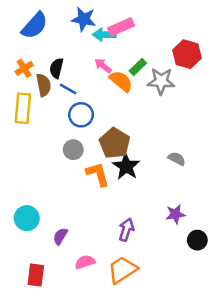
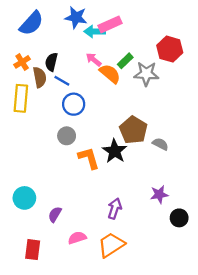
brown pentagon: (115, 143) -> (133, 130), moved

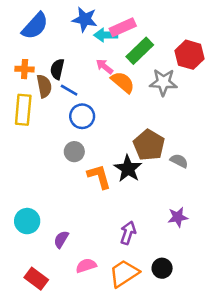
green rectangle: (125, 61) -> (140, 51), moved, size x1.5
orange cross: (22, 62) -> (25, 69), turned 35
black circle: (179, 218) -> (162, 268), moved
red rectangle: (33, 250) -> (36, 279), turned -60

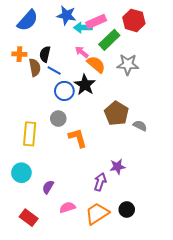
red hexagon: (190, 55) -> (134, 20), moved
yellow rectangle: (23, 110) -> (30, 134), moved
black star: (128, 169) -> (85, 85), moved
purple star: (178, 217) -> (118, 167), moved

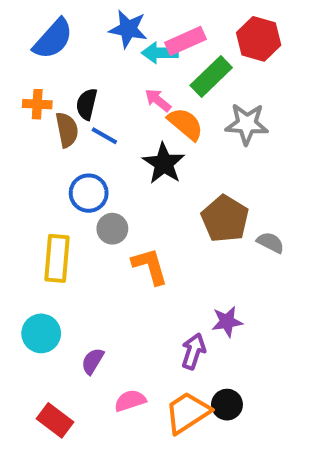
blue circle: (64, 91) -> (89, 193), moved
black circle: (127, 209) -> (227, 405), moved

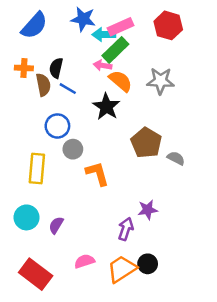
green rectangle: (211, 76) -> (115, 50), moved
pink arrow: (158, 100) -> (103, 65), turned -30
purple semicircle: (93, 361) -> (56, 225), moved
red rectangle: (55, 420) -> (36, 274), size x1.4

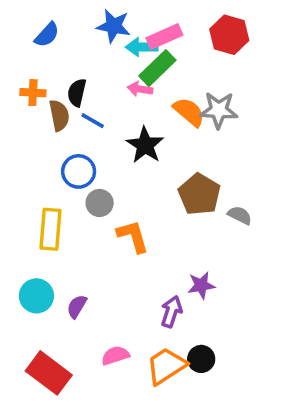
blue semicircle: (34, 25) -> (47, 35), size x0.7
orange semicircle: (121, 81) -> (189, 112), moved

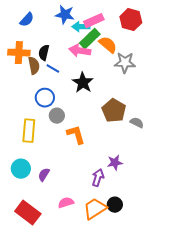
pink arrow: (140, 89) -> (80, 51), size x1.5
orange cross: (33, 93) -> (19, 53), size x1.5
orange semicircle: (189, 112) -> (108, 45), moved

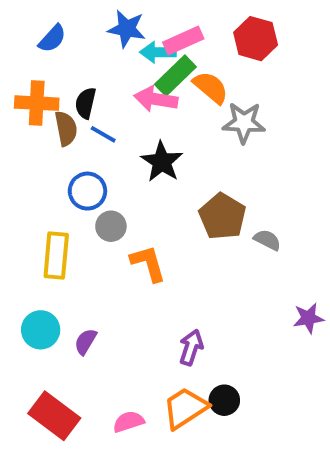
purple star: (115, 163) -> (308, 318), moved
pink semicircle: (66, 203) -> (129, 422), moved

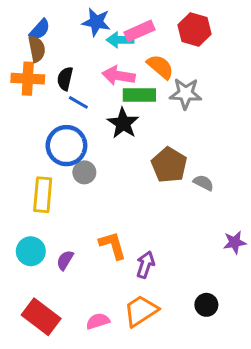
green rectangle: (175, 76) -> (139, 95), moved, turned 44
brown semicircle: (66, 128) -> (37, 49), moved
blue circle: (87, 191) -> (66, 146), size x1.4
orange L-shape: (148, 263) -> (113, 245), moved
black circle: (224, 400) -> (206, 305), moved

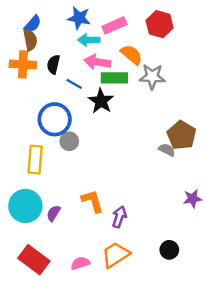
cyan arrow: (120, 40) -> (89, 40), moved
blue line: (78, 102) -> (74, 84), moved
brown pentagon: (169, 165) -> (182, 135), moved
cyan circle: (31, 251) -> (25, 206), size x1.4

